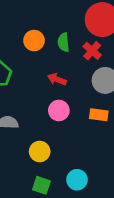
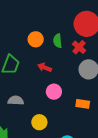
red arrow: (57, 79) -> (45, 67), moved
orange rectangle: (99, 115) -> (83, 104), moved

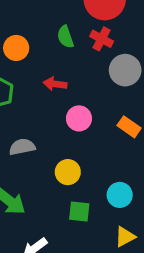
orange circle: (36, 39) -> (16, 48), moved
orange rectangle: (83, 104) -> (129, 127), turned 40

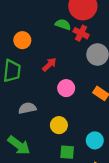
green semicircle: (65, 37) -> (63, 24), moved, turned 128
red arrow: (55, 84) -> (49, 65), turned 128

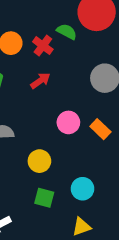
red cross: (81, 33) -> (43, 46), moved
pink circle: (66, 88) -> (68, 122), moved

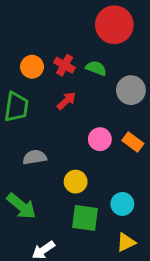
green semicircle: (67, 32) -> (96, 68), moved
green square: (44, 198) -> (85, 218), size x1.4

